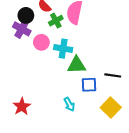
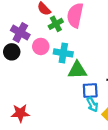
black circle: (26, 15) -> (12, 52), moved
cyan arrow: (69, 104) -> (92, 105), moved
red star: (22, 106) -> (20, 113), turned 30

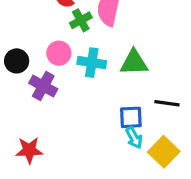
purple cross: (20, 32) -> (43, 86), moved
green triangle: (77, 70) -> (134, 63), moved

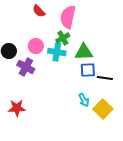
green cross: (81, 20) -> (63, 38), moved
blue square: (131, 117) -> (88, 70), moved

